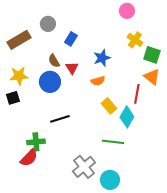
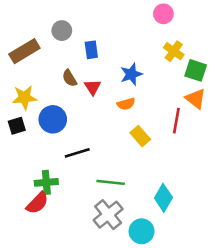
blue rectangle: (71, 39) -> (91, 50), turned -40
blue circle: (50, 82) -> (53, 119), moved
cyan diamond: (127, 117) -> (163, 198), moved
green line: (113, 142) -> (111, 182), moved

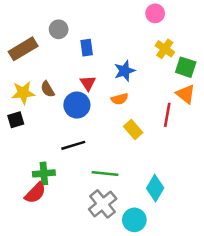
brown semicircle: (69, 78) -> (48, 89), moved
blue circle: (53, 119) -> (77, 105), moved

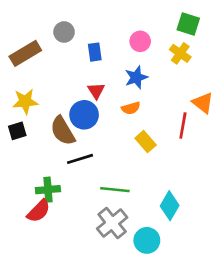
pink circle: (155, 13) -> (140, 41), moved
green square: (186, 67) -> (188, 24), moved
brown semicircle: (48, 89) -> (63, 131), moved, size x1.6

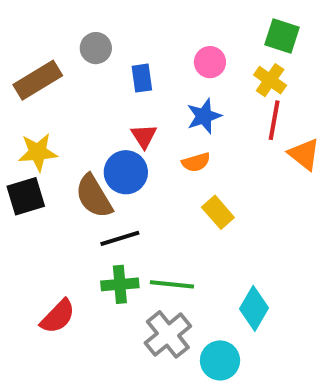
red line: (183, 125) -> (274, 120), moved
black square: (17, 131) -> (26, 196), size x1.4
green cross: (48, 190) -> (120, 284), moved

